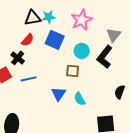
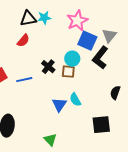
blue square: (55, 40) -> (87, 41), moved
cyan circle: (82, 51) -> (72, 59), moved
black cross: (18, 58) -> (48, 67), moved
blue triangle: (59, 94) -> (59, 105), moved

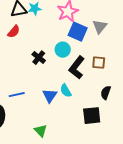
black L-shape: (100, 58) -> (77, 68), moved
brown square: (68, 72) -> (99, 63), moved
blue line: (24, 80) -> (17, 95), moved
black semicircle: (115, 93) -> (106, 93), moved

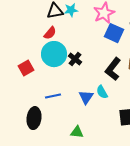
cyan circle: (63, 50) -> (54, 54), moved, size x1.6
green triangle: (41, 131) -> (77, 132), turned -40

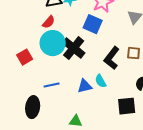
blue square: (114, 33) -> (93, 24), moved
black cross: (75, 59) -> (74, 48), size x1.6
blue triangle: (86, 97) -> (85, 86), turned 42

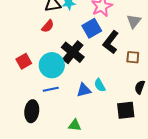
blue square: (93, 24) -> (92, 28), turned 36
cyan circle: (53, 43) -> (52, 65), moved
black L-shape: (112, 58) -> (111, 42), moved

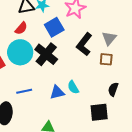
gray triangle: (134, 21) -> (109, 38), moved
blue square: (92, 28) -> (54, 27), moved
cyan circle: (52, 65) -> (20, 52), moved

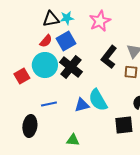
blue square: (54, 27) -> (66, 41), moved
cyan semicircle: (73, 87) -> (98, 100), size x1.6

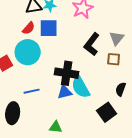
blue square: (66, 41) -> (49, 28), turned 30
black cross: (71, 67) -> (67, 73), moved, turned -30
black square: (124, 125) -> (107, 112), turned -30

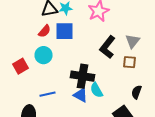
cyan circle: (28, 52) -> (44, 55), size x0.7
cyan semicircle: (81, 87) -> (96, 90), size x0.7
blue triangle: (65, 92) -> (80, 95), turned 42

